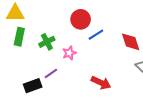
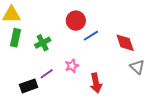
pink star: (69, 53) -> (72, 66), moved
red arrow: (101, 83) -> (96, 83), turned 54

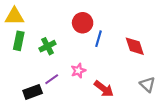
blue line: (91, 36) -> (99, 39), turned -42
gray triangle: (137, 67) -> (147, 84), moved
red arrow: (96, 83) -> (104, 89), turned -42

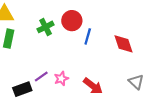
green cross: (47, 46) -> (46, 27), moved
pink star: (78, 71) -> (61, 79), moved

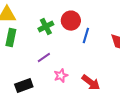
purple line: (41, 76) -> (44, 58), moved

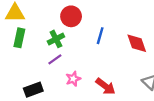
red circle: (71, 21) -> (71, 16), moved
green cross: (46, 27) -> (56, 39), moved

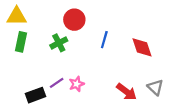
purple line: (55, 59) -> (57, 83), moved
red arrow: (105, 86) -> (126, 92), moved

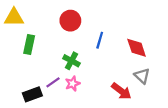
green rectangle: (21, 42) -> (29, 44), moved
green cross: (59, 43) -> (71, 61), moved, turned -35
gray triangle: (155, 87) -> (142, 76), moved

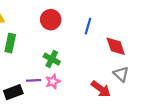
blue line: (100, 40) -> (88, 26), moved
purple line: (53, 82) -> (34, 80), turned 32

